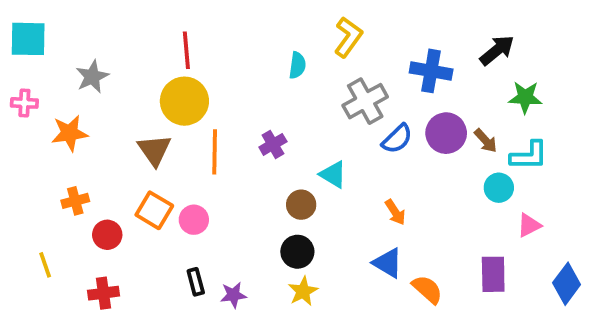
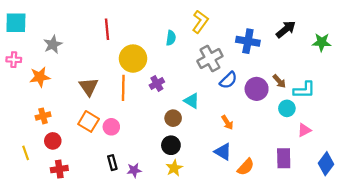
green star: (525, 97) -> (322, 42), moved
yellow circle: (184, 101) -> (133, 59), moved
purple circle: (446, 133) -> (257, 89), moved
red circle: (107, 235) -> (53, 141), moved
orange semicircle: (427, 289) -> (246, 167), turned 90

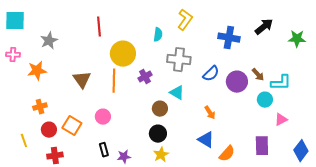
gray cross: (210, 59) -> (179, 60), moved, turned 35
orange square: (89, 121) -> (72, 126), moved

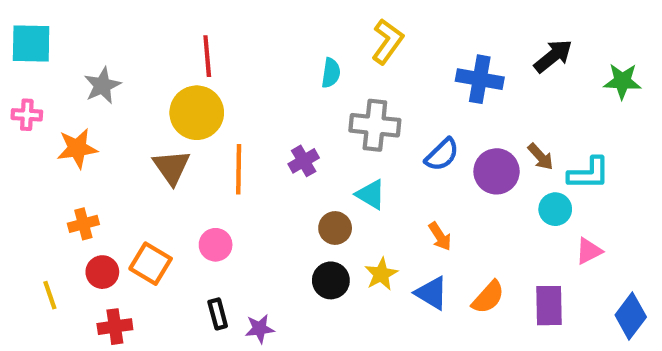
yellow circle: (123, 54) -> (197, 113), moved
orange semicircle: (227, 154) -> (488, 297), moved
yellow star: (161, 155) -> (381, 274), moved

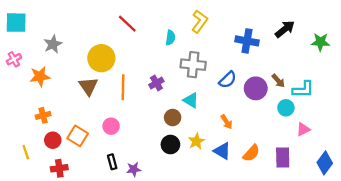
red line: (207, 56) -> (127, 24), moved, turned -42
pink cross: (27, 115) -> (14, 59), turned -32

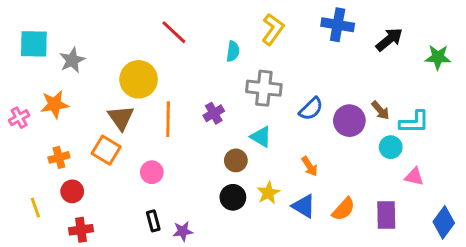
cyan square: (16, 23) -> (34, 44), moved
blue cross: (247, 41) -> (338, 25), moved
pink cross: (14, 59) -> (19, 118), moved
pink triangle: (303, 129) -> (414, 177), turned 40
orange square: (78, 136) -> (106, 150), moved

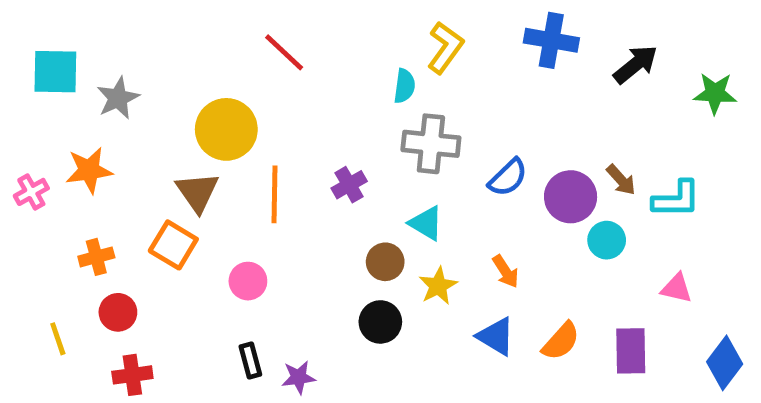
cyan semicircle: (233, 51) -> (404, 86), moved
cyan circle: (391, 147) -> (607, 240), moved
yellow star: (268, 193) -> (438, 286), moved

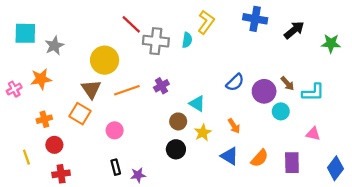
gray cross: (431, 144) -> (156, 41), moved
orange line: (274, 194) -> (127, 90), turned 70

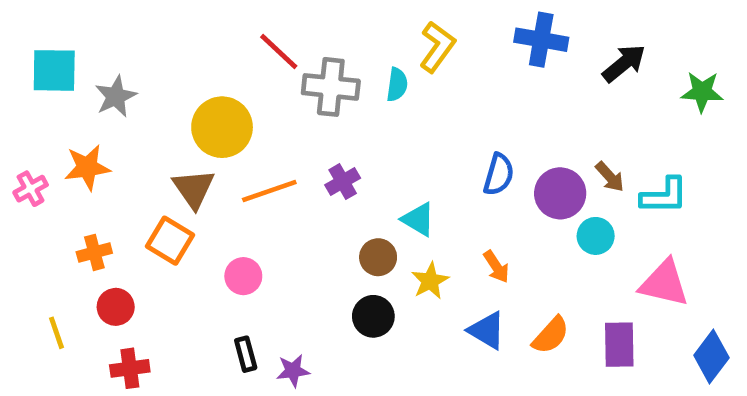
blue semicircle: (235, 82) -> (499, 174), turned -30
pink triangle: (313, 134) -> (664, 283), size x1.6

